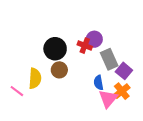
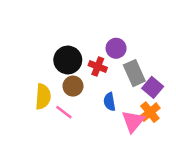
red cross: (85, 46) -> (98, 67), moved
blue semicircle: (99, 83) -> (110, 102), moved
pink line: (17, 91) -> (64, 112), moved

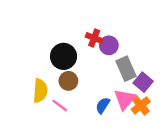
red cross: (98, 67) -> (94, 38), moved
blue semicircle: (110, 102) -> (103, 105), moved, turned 42
pink triangle: (133, 121) -> (125, 99), moved

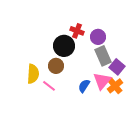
purple circle: (109, 45) -> (98, 37), moved
black circle: (64, 56) -> (64, 46), moved

